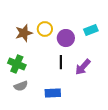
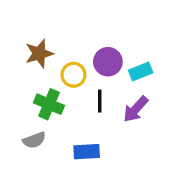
yellow circle: (45, 29) -> (74, 75), moved
cyan rectangle: (91, 30) -> (141, 72), moved
green cross: (17, 64) -> (49, 104), moved

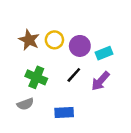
brown star: (39, 54) -> (29, 40), turned -30
yellow circle: (74, 75) -> (54, 40), moved
black line: (100, 101) -> (74, 75), turned 42

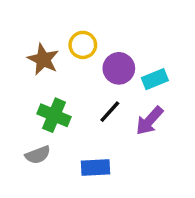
yellow circle: (54, 40) -> (83, 45), moved

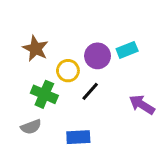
yellow circle: (83, 45) -> (68, 71), moved
cyan rectangle: (155, 79) -> (127, 50), moved
purple arrow: (149, 121) -> (142, 105), moved, turned 80

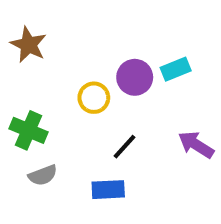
brown star: (35, 48) -> (29, 45), moved
black line: (90, 91) -> (124, 147), moved
green cross: (44, 94) -> (29, 130), moved

